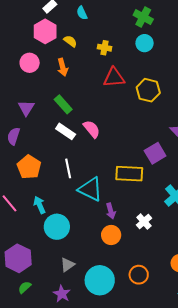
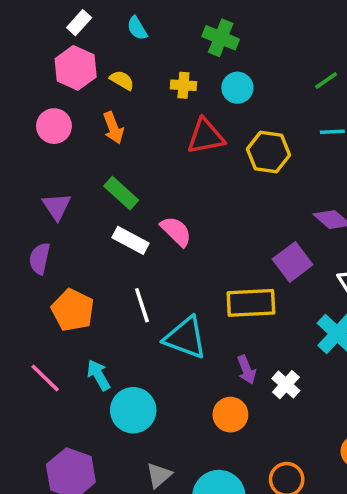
green cross: (143, 17) -> (221, 38), moved
cyan circle: (145, 43) -> (237, 88), moved
purple arrow: (111, 211) -> (246, 370), moved

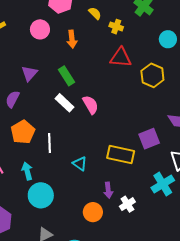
yellow semicircle: (122, 80) -> (95, 13), moved
cyan circle: (237, 88) -> (168, 39), moved
white line: (142, 305) -> (49, 143), moved
cyan triangle: (185, 338) -> (80, 164), size x0.6

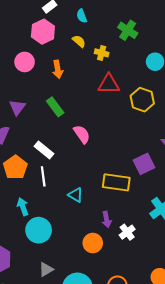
white rectangle: (65, 103) -> (44, 150), moved

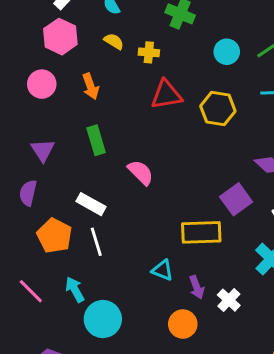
green rectangle: (55, 107) -> (96, 140), turned 30
cyan triangle: (76, 195) -> (163, 270), moved

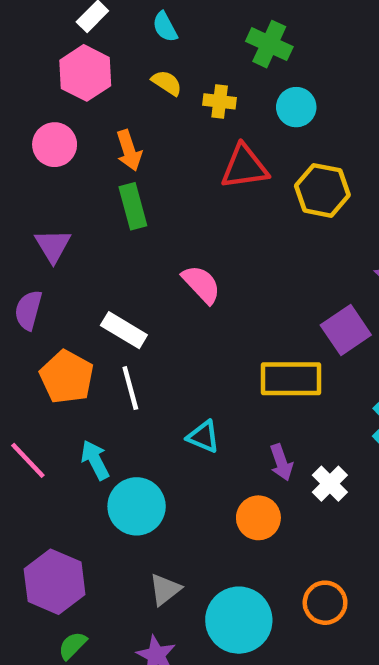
cyan circle: (227, 52) -> (296, 107), moved
green rectangle: (96, 140) -> (133, 206), moved
cyan triangle: (163, 270) -> (203, 437), moved

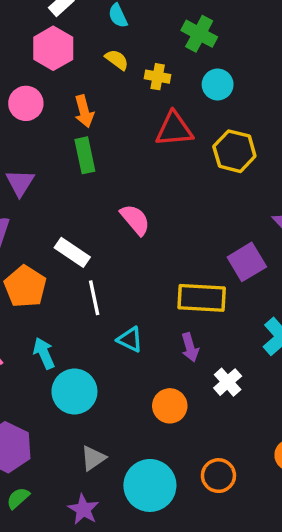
white line: (130, 388) -> (94, 298), moved
purple arrow: (281, 462) -> (190, 347), moved

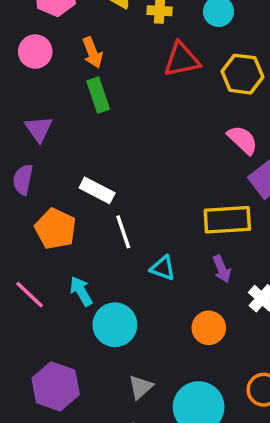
pink semicircle: (135, 220) -> (243, 140), moved

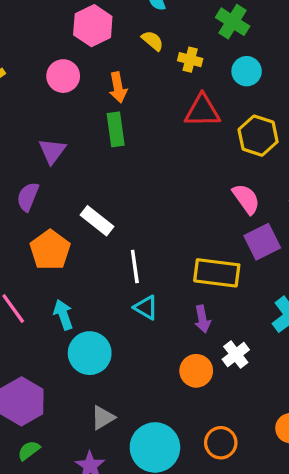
white line: (123, 232) -> (135, 267), moved
orange circle: (209, 328) -> (196, 371), moved

